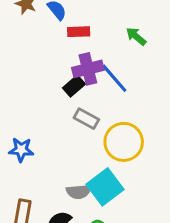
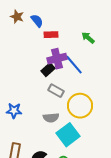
gray semicircle: (79, 192) -> (51, 118), moved

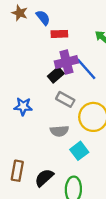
blue star: (14, 111) -> (23, 106), moved
cyan square: (68, 135) -> (79, 151), size x0.7

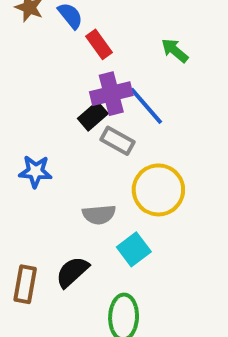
red rectangle: (59, 34) -> (99, 44), turned 56
gray rectangle: (65, 99) -> (117, 141), moved
black semicircle: (44, 178) -> (72, 272), moved

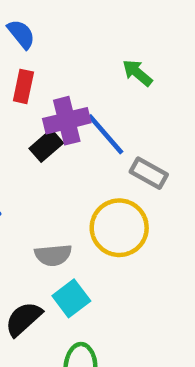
red rectangle: (99, 44) -> (23, 86), moved, turned 48
gray rectangle: (117, 141) -> (149, 173), moved
cyan square: (134, 249) -> (71, 298), moved

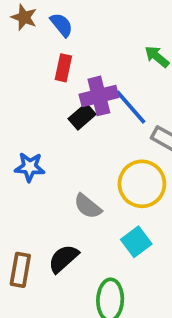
gray semicircle: (53, 255) -> (88, 206), turned 44
cyan square: (71, 298) -> (136, 242), moved

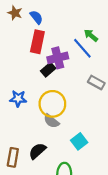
red rectangle: (63, 68) -> (37, 42), size x1.5
blue line: (131, 107) -> (82, 48), moved
yellow circle: (142, 184) -> (52, 104), moved

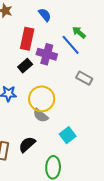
blue semicircle: (36, 17) -> (45, 15), moved
purple cross: (58, 58) -> (47, 54), turned 30
black rectangle: (48, 70) -> (25, 66), moved

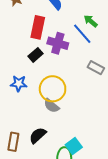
cyan square: (68, 135) -> (74, 146), moved

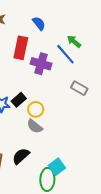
black rectangle: (36, 55) -> (19, 100), moved
yellow circle: (53, 89) -> (36, 109), size x0.6

